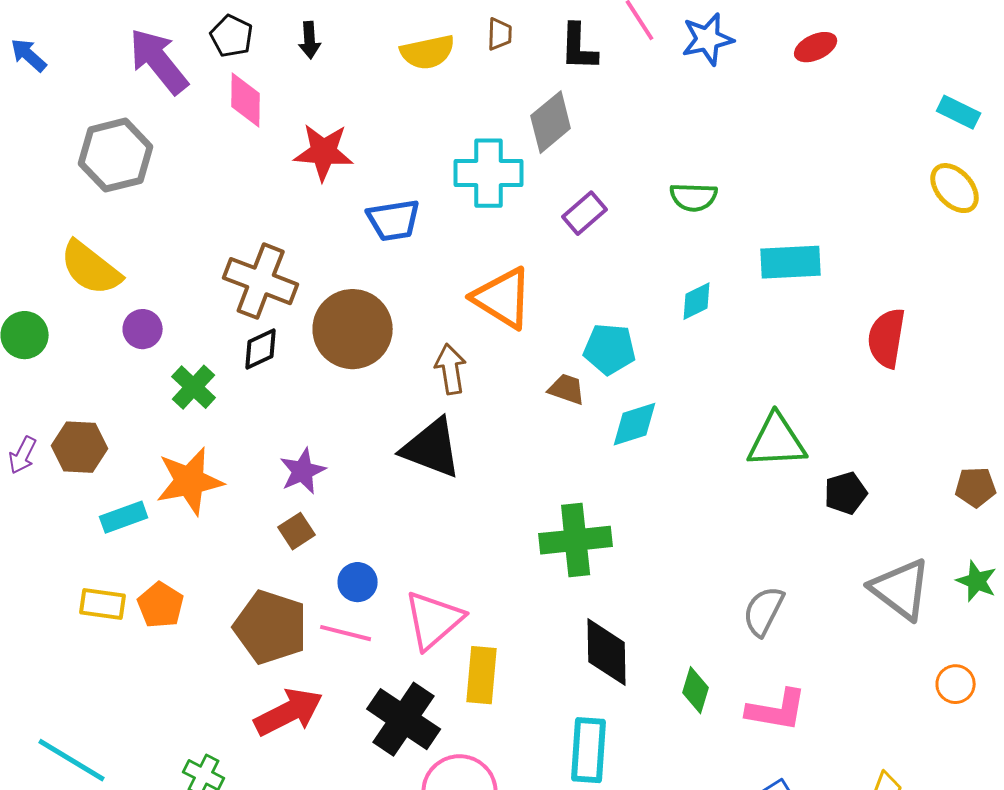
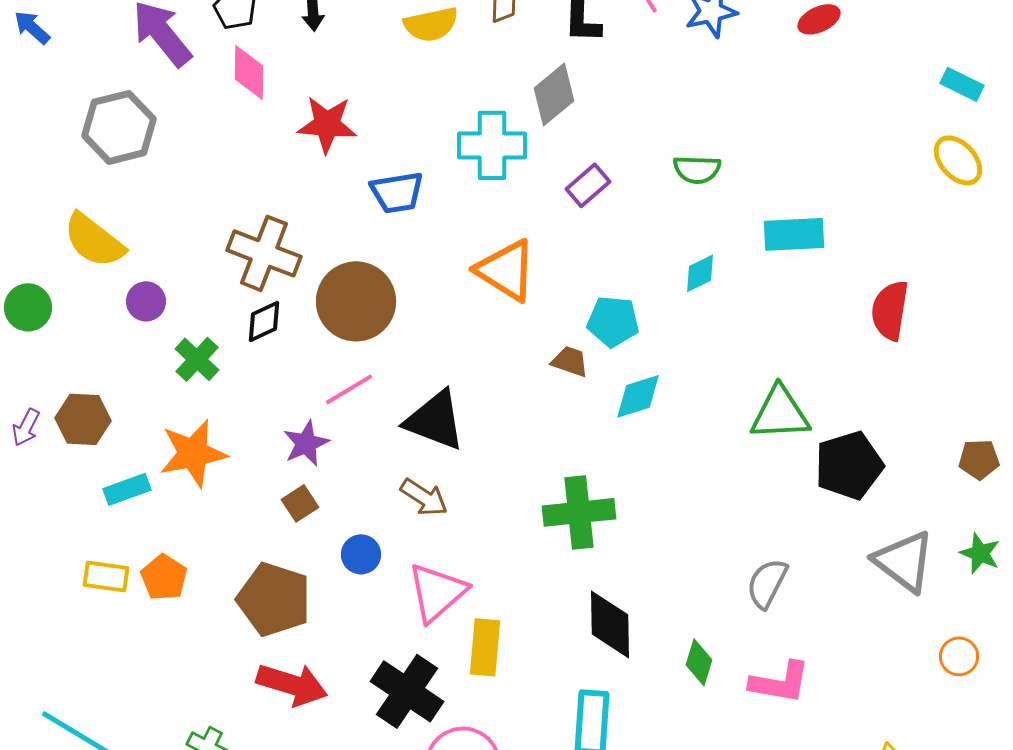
brown arrow: (451, 369) -> (424, 497), moved, turned 132
black pentagon: (846, 493) -> (849, 465), size x1.6
pink line: (346, 633) -> (349, 389), moved, turned -45
red arrow: (289, 712) -> (292, 684), turned 44

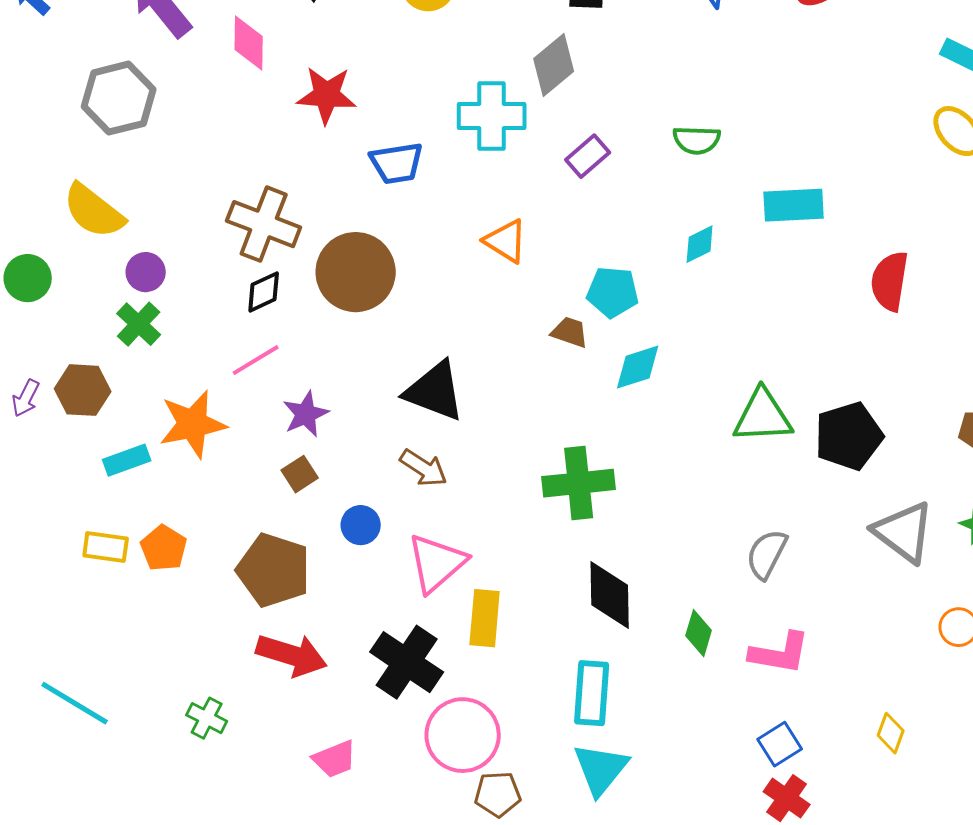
orange triangle: (506, 270) -> (506, 241), size x0.7
green cross: (197, 359) -> (139, 324), moved
pink line: (349, 389) -> (256, 360), moved
green triangle: (780, 413) -> (763, 416), moved

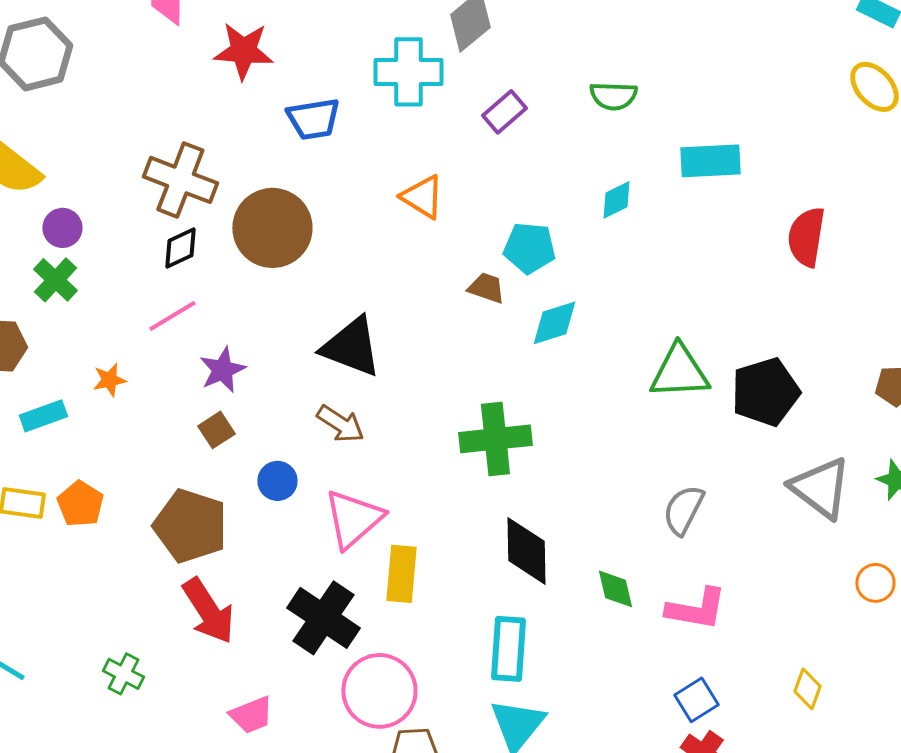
orange star: (193, 424) -> (109, 380), size x0.5
green diamond: (699, 633) -> (615, 589), turned -30
red arrow: (292, 655) -> (208, 611), turned 40

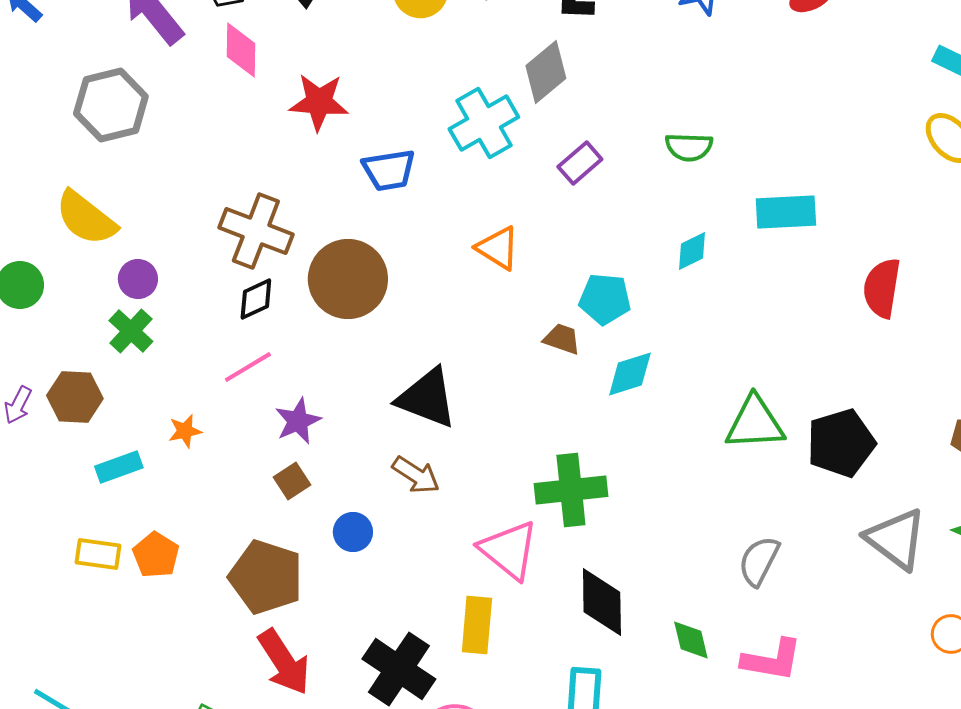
cyan cross: (408, 72) -> (484, 123), turned -30
pink triangle: (353, 519) -> (509, 550), moved, turned -40

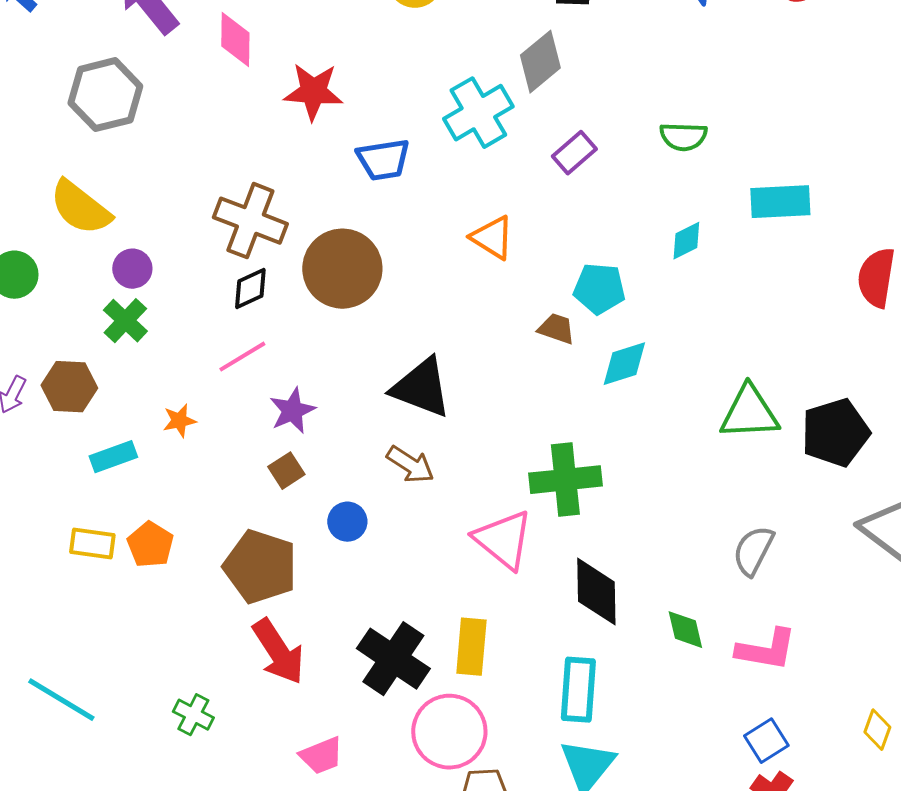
yellow rectangle: (477, 625) -> (471, 647), moved

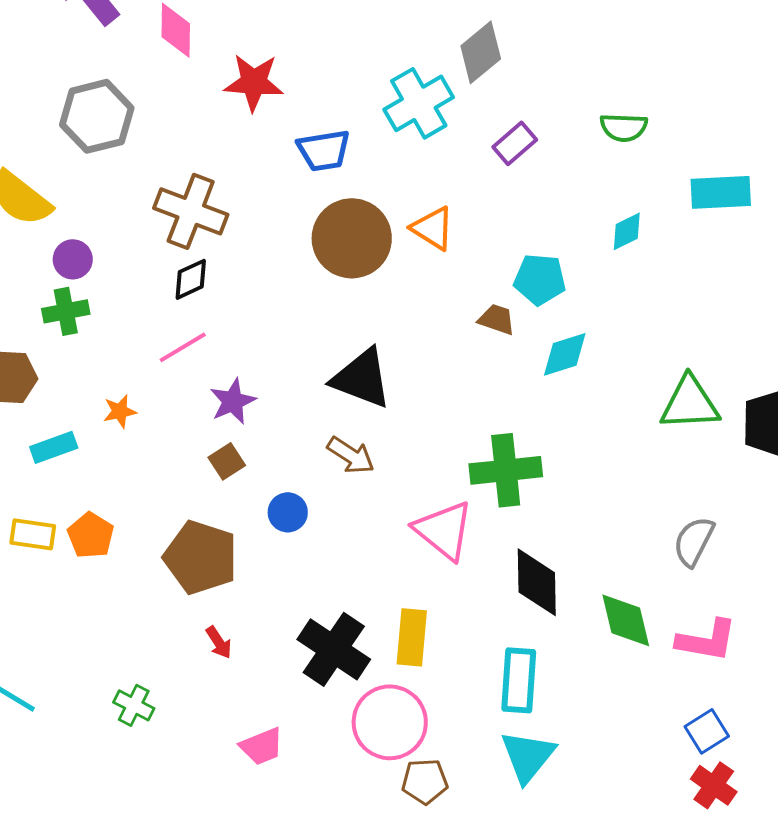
gray hexagon: (105, 95) -> (97, 116), moved
brown circle: (342, 269) -> (352, 238), moved
green cross: (125, 321) -> (66, 311), turned 36
green diamond: (685, 630) -> (626, 620), size x1.4
red arrow: (278, 652) -> (219, 642), size x0.5

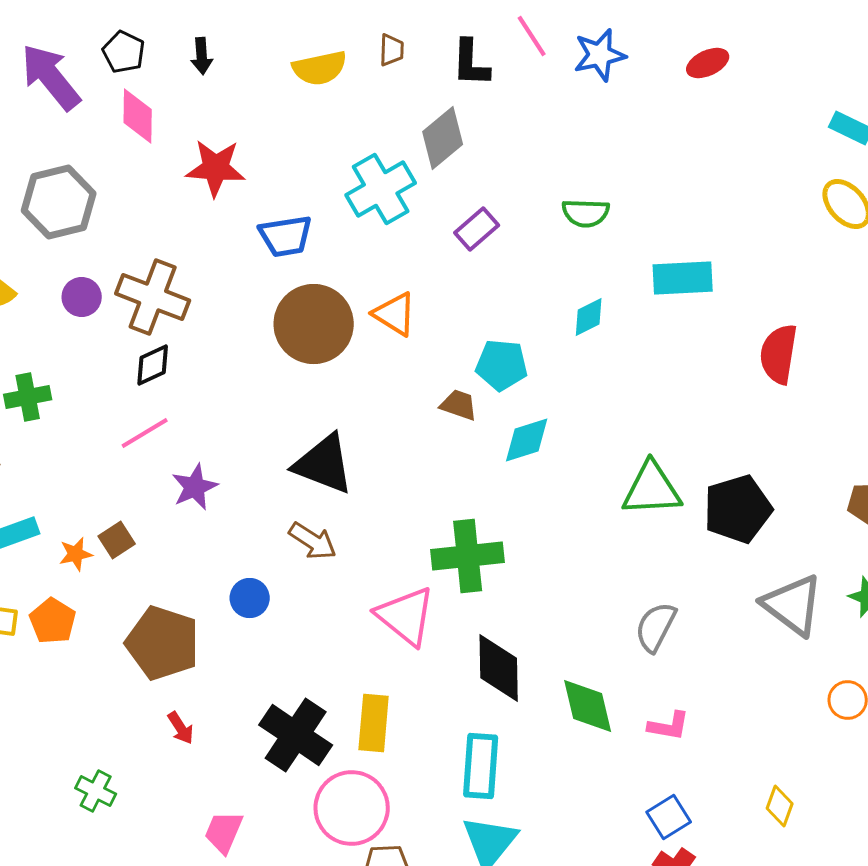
purple circle: (73, 259) -> (82, 297), moved
orange star: (120, 411) -> (76, 554), moved
brown square: (227, 461) -> (117, 540), moved
pink L-shape: (707, 640) -> (669, 726), size x0.7
pink trapezoid: (262, 746) -> (224, 832), turned 135

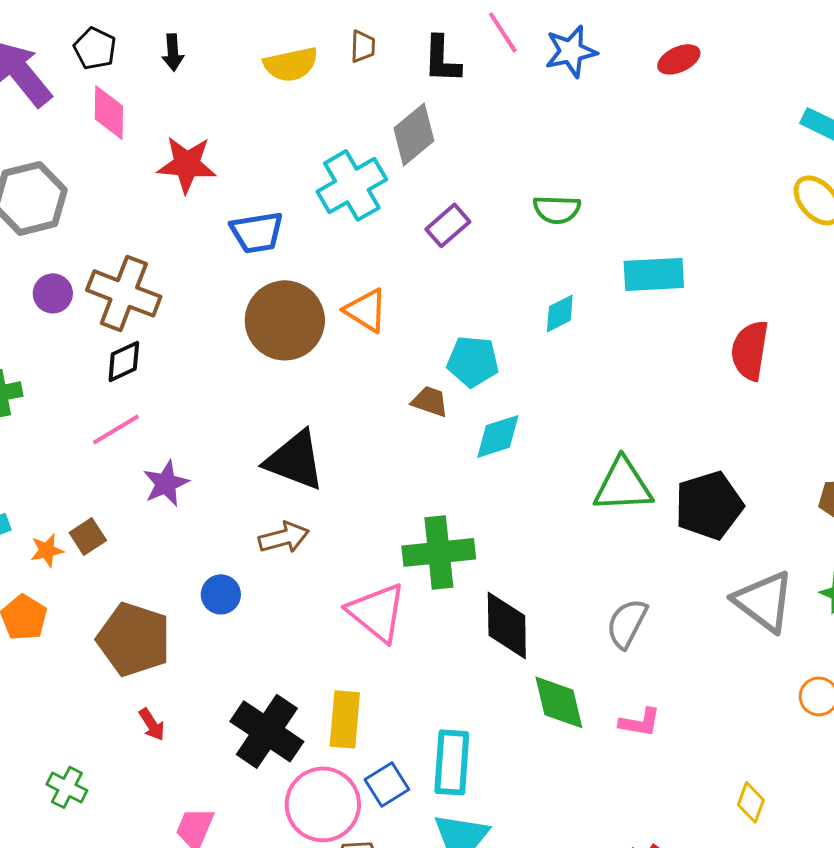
brown arrow: (313, 541) -> (284, 537), turned -48
black diamond: (499, 668) -> (507, 625), moved
blue square: (669, 817) -> (387, 784), moved

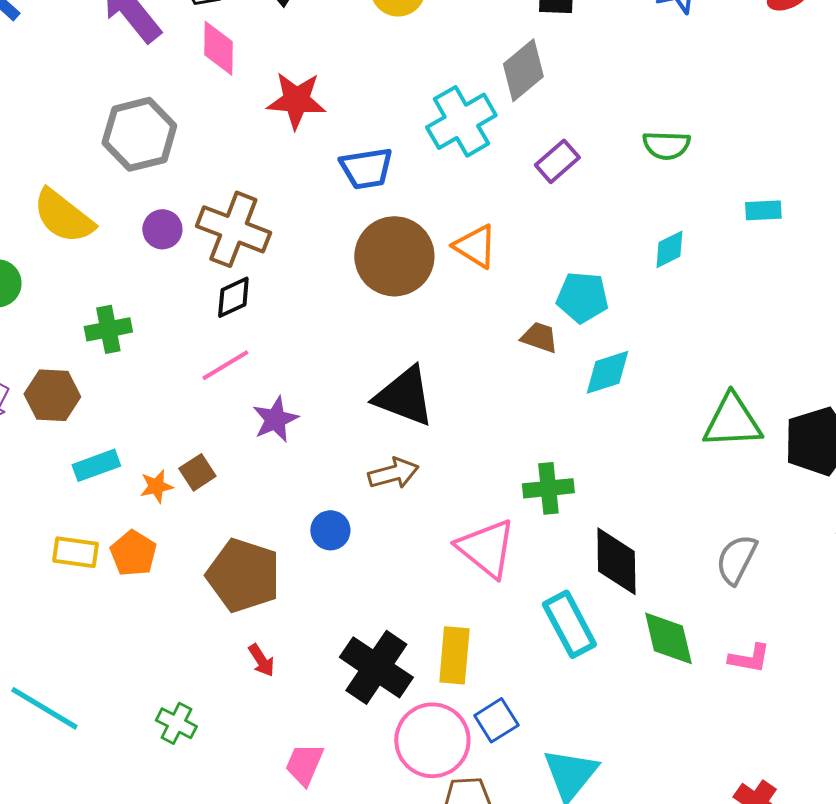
cyan rectangle: (654, 274) -> (763, 210), size x0.6
green cross: (439, 552) -> (548, 488), size x0.7
cyan rectangle: (452, 762) -> (569, 624), moved, turned -32

